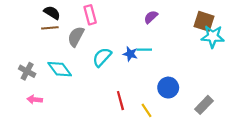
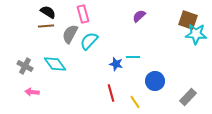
cyan line: (144, 50) -> (133, 57), moved
blue star: (130, 54) -> (116, 64), moved
cyan semicircle: (102, 57) -> (89, 41), moved

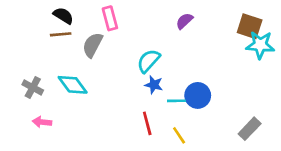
cyan semicircle: (89, 41) -> (148, 61), moved
cyan line: (133, 57) -> (176, 101), moved
blue circle: (155, 81) -> (198, 95), moved

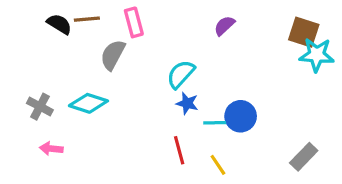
black semicircle: (63, 16) -> (59, 24), moved
brown line: (61, 34) -> (87, 19), moved
cyan diamond: (73, 85) -> (88, 103), turned -36

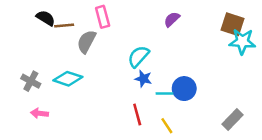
brown line: (87, 19) -> (64, 25), moved

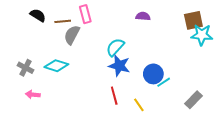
purple semicircle: (172, 19) -> (143, 16), turned 48
brown square: (232, 24) -> (193, 20), turned -30
brown line: (64, 25) -> (63, 21), moved
blue star: (143, 79) -> (119, 66), size x1.5
cyan line: (164, 94) -> (164, 82), moved, turned -32

